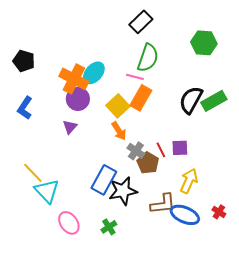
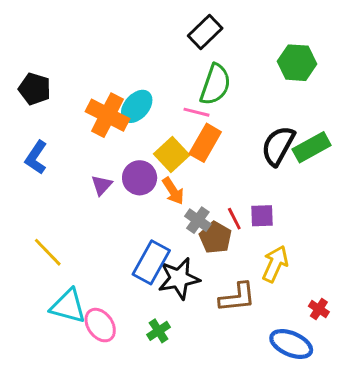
purple circle: (78, 99) -> (140, 178), moved
cyan triangle: (47, 191) -> (68, 306), moved, turned -32
blue ellipse: (185, 215) -> (291, 344), moved

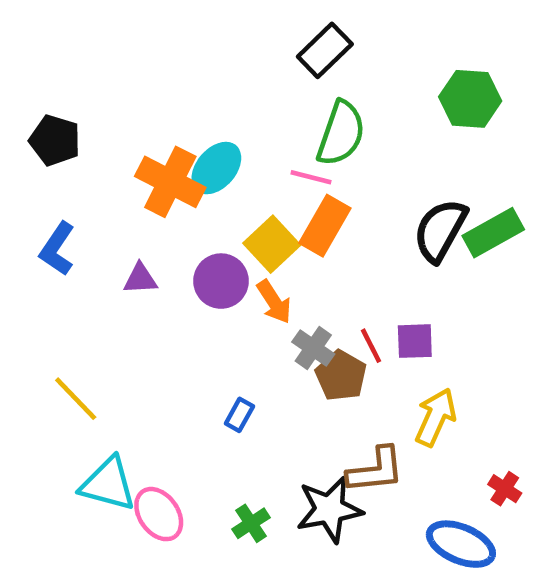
purple triangle: (102, 185) -> (140, 279), moved, turned 45
blue rectangle: (151, 262) -> (239, 415), size x0.5
black star: (179, 278) -> (329, 509), moved

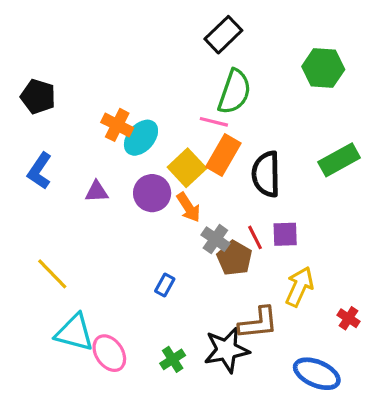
cyan ellipse: (216, 168) -> (141, 138), moved
orange cross: (170, 182) -> (117, 125), size x0.7
black semicircle: (440, 230) -> (266, 174), moved, turned -30
red cross: (505, 489) -> (349, 318), moved

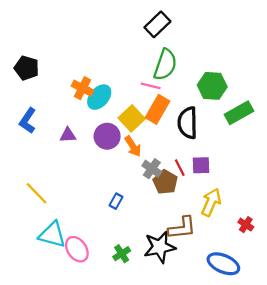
green hexagon: (323, 68) -> (212, 86), moved

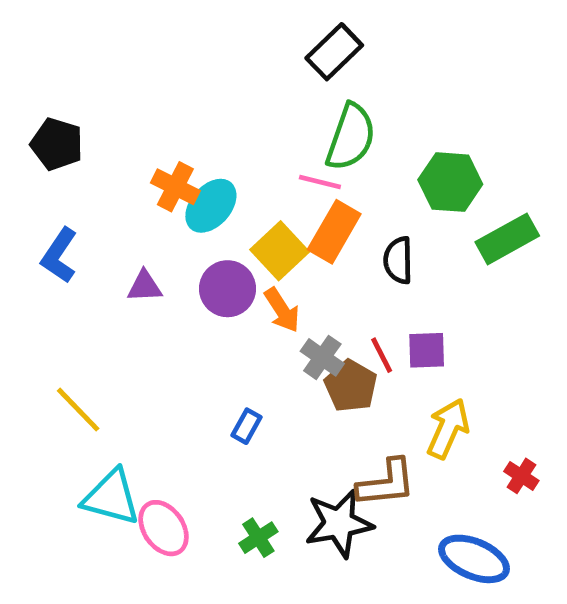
black semicircle: (188, 123) -> (398, 260), size x0.7

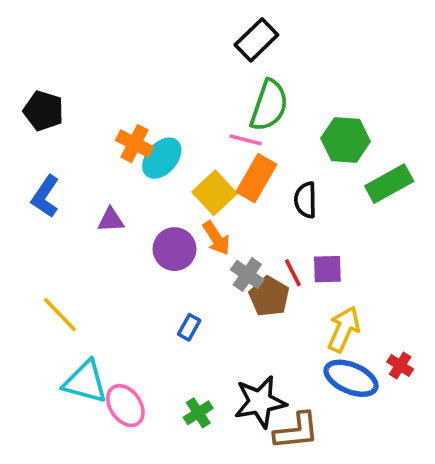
purple circle: (228, 289) -> (175, 249), moved
brown L-shape: (386, 483) -> (296, 431), moved
blue ellipse: (474, 559) -> (351, 378), moved

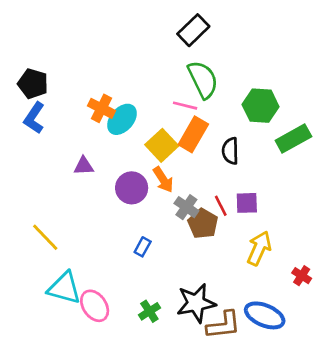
green semicircle: (269, 105) -> (203, 80), turned -45
blue L-shape: (45, 196) -> (34, 118), moved
blue ellipse: (351, 378) -> (265, 315), moved

